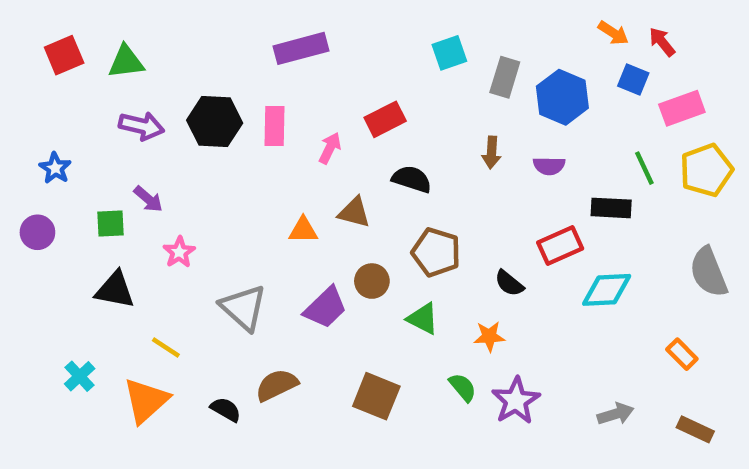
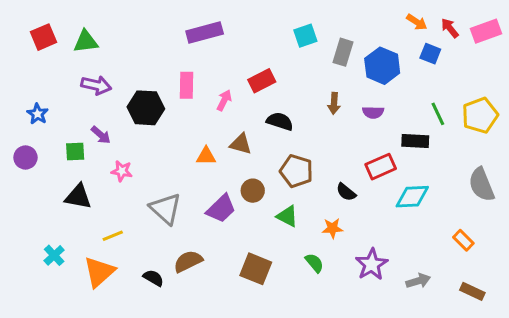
pink rectangle: (682, 108) -> (486, 31), moved
black hexagon: (215, 122) -> (146, 108), moved
pink star: (179, 252) -> (122, 171), turned -30
yellow line: (166, 347) -> (113, 236), turned -55
purple star: (516, 401) -> (372, 264), moved

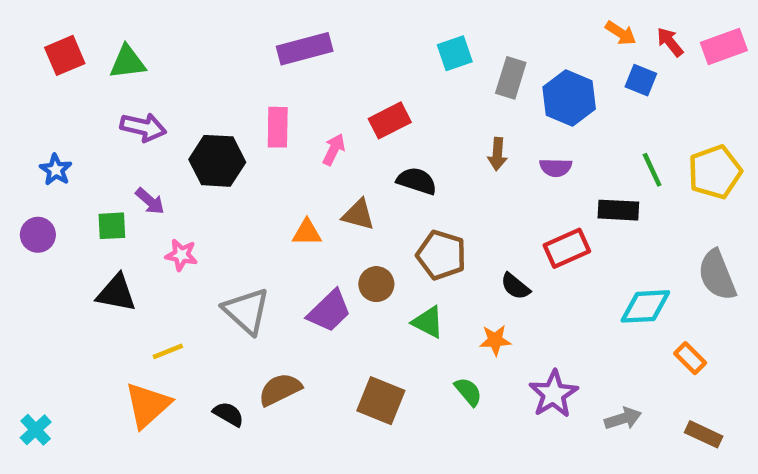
cyan diamond: (412, 197) -> (645, 306), moved
cyan cross: (54, 255) -> (36, 430), moved

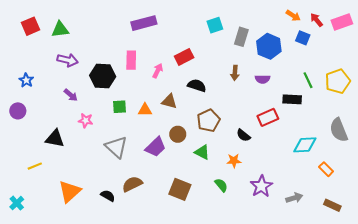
green square: (112, 226) -> (119, 107), moved
brown pentagon: (441, 255) -> (208, 120), turned 30
yellow line: (168, 351) -> (35, 166), moved

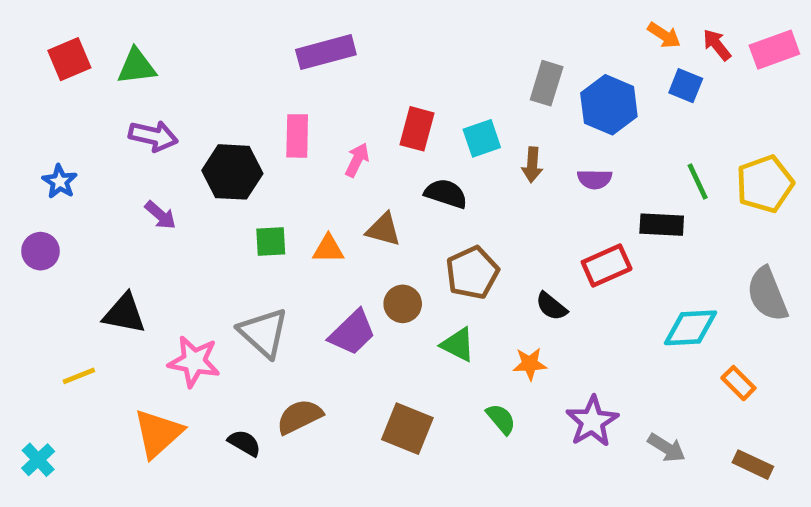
cyan square: (215, 25) -> (482, 138), moved
red rectangle: (184, 57) -> (417, 129), turned -48
pink star: (86, 120) -> (194, 361), moved, size x1.5
gray arrow: (294, 198) -> (667, 448), turned 49

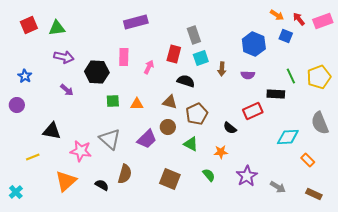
gray rectangle: (547, 83) -> (194, 35), moved, turned -36
brown triangle: (383, 230) -> (170, 102), moved
brown semicircle: (300, 417) -> (125, 174), turned 132

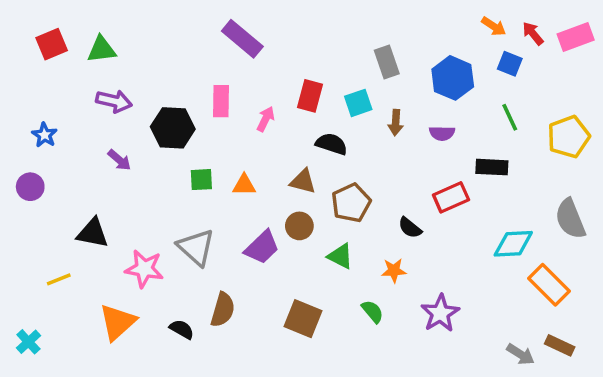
purple rectangle: (136, 22) -> (242, 39), turned 55
gray rectangle: (194, 35) -> (387, 62), moved
green line: (291, 76) -> (510, 117), moved
orange rectangle: (308, 160) -> (549, 285), size x1.6
gray arrow: (278, 187) -> (520, 354), moved

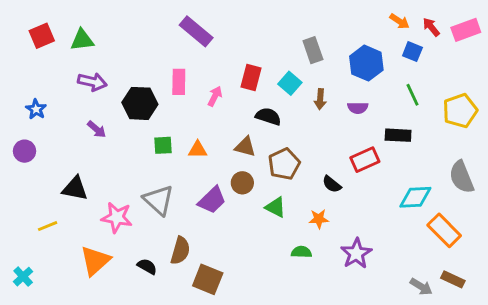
cyan square: (358, 103) -> (290, 83), turned -30
green semicircle: (372, 311) -> (301, 252), turned -48
brown square: (303, 319) -> (208, 279), moved

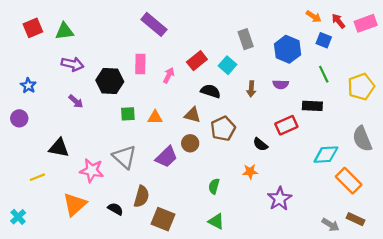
red rectangle: (251, 78) -> (197, 61), turned 36
brown arrow: (320, 99) -> (251, 89), moved
green triangle: (275, 207) -> (216, 221), moved
green semicircle: (301, 252) -> (214, 186), moved, turned -77

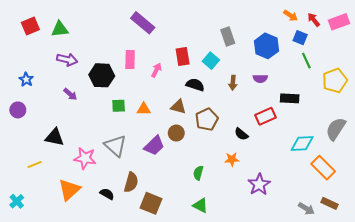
red rectangle: (197, 61) -> (183, 56), turned -60
green line: (324, 74) -> (306, 61), moved
gray semicircle: (362, 139) -> (336, 129), turned 55

